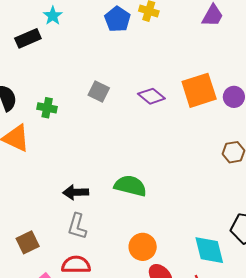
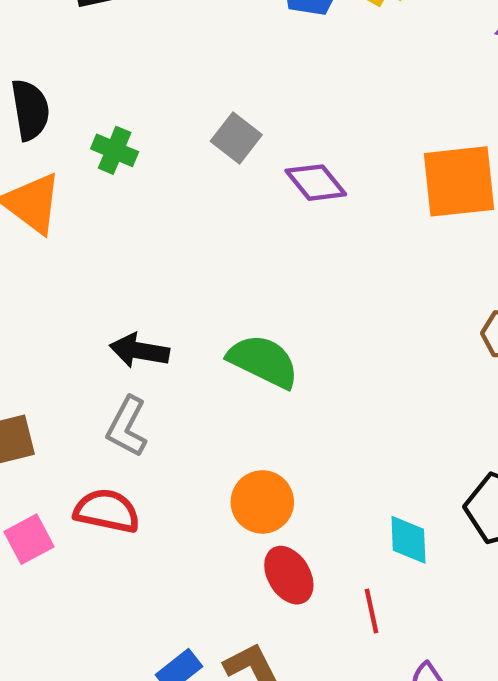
purple diamond: (151, 96) -> (316, 183), moved
cyan diamond: (209, 250) -> (408, 540), size x0.7

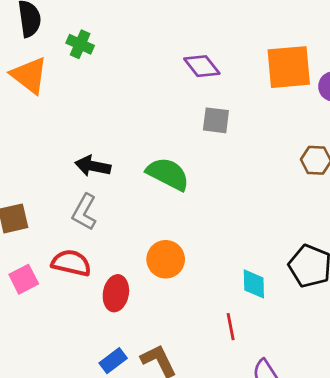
gray square: (236, 138) -> (216, 120), moved, turned -32
red ellipse: (289, 575) -> (116, 293), moved, turned 40

